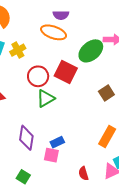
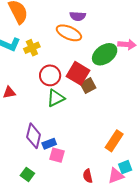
brown square: (106, 93) -> (88, 86), moved
blue rectangle: (57, 142) -> (49, 144), moved

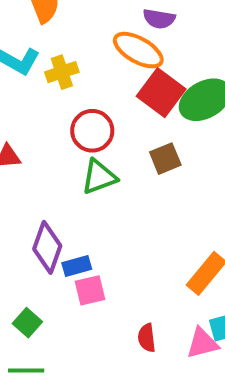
red square: (78, 73) -> (161, 93), moved
pink square: (57, 155) -> (90, 290), turned -35

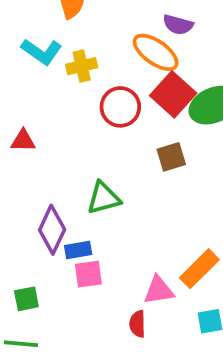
red circle: (92, 131) -> (120, 107), moved
green triangle: (99, 177) -> (103, 198), moved
green square: (27, 323) -> (26, 299), turned 32
pink triangle: (202, 343) -> (159, 290), moved

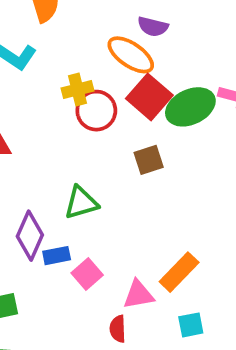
yellow cross: (82, 66) -> (77, 90), moved
pink square: (88, 274) -> (87, 274), moved, turned -32

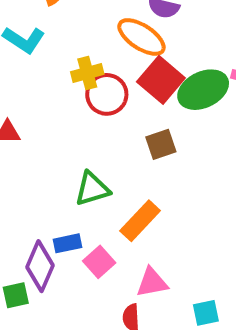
purple diamond: (30, 236) -> (40, 266), moved
orange rectangle: (179, 272) -> (140, 221), moved

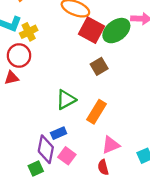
yellow cross: (87, 73) -> (29, 32), moved
red circle: (107, 94) -> (19, 55), moved
pink square: (99, 262) -> (67, 156), moved

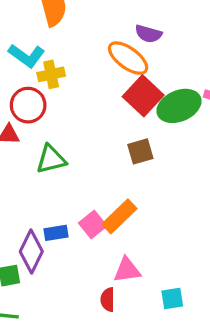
green triangle: (66, 100) -> (51, 159), moved
pink square: (67, 156) -> (93, 224), moved

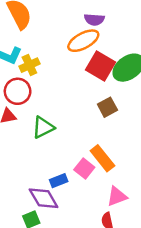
orange ellipse: (128, 58) -> (83, 41), turned -52
orange rectangle: (119, 216) -> (102, 158), turned -72
purple diamond: (31, 251) -> (44, 198), turned -44

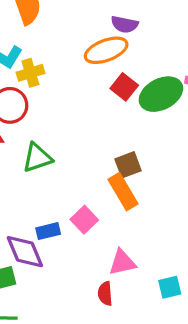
red square: (100, 66) -> (124, 87), size x0.7
brown square: (107, 107) -> (128, 165), moved
orange rectangle: (102, 158) -> (123, 192), moved

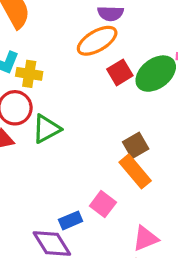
yellow cross: (30, 73) -> (29, 74), turned 35
red square: (124, 87) -> (120, 72), turned 30
green triangle: (37, 158) -> (46, 129), moved

